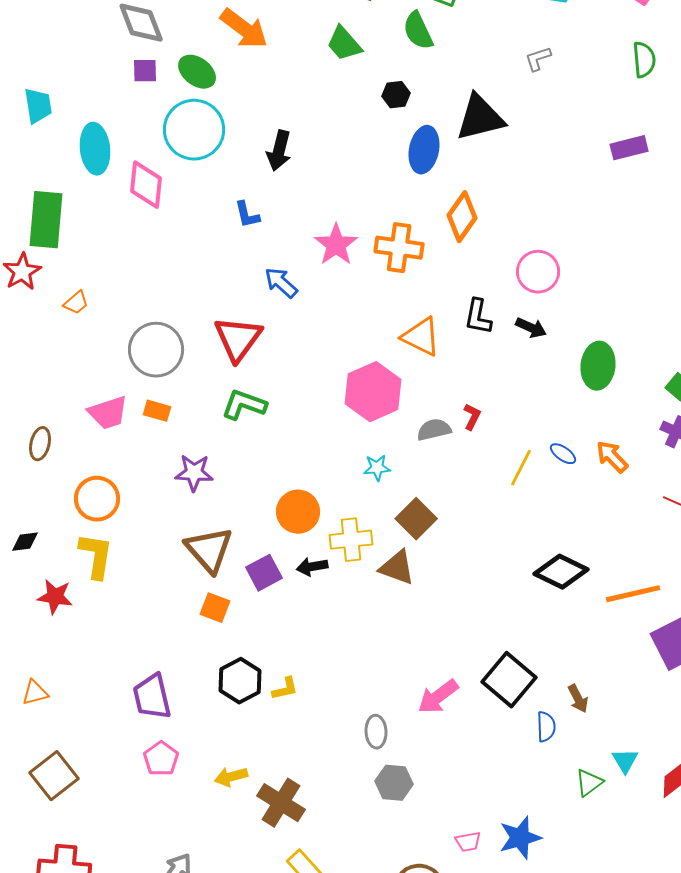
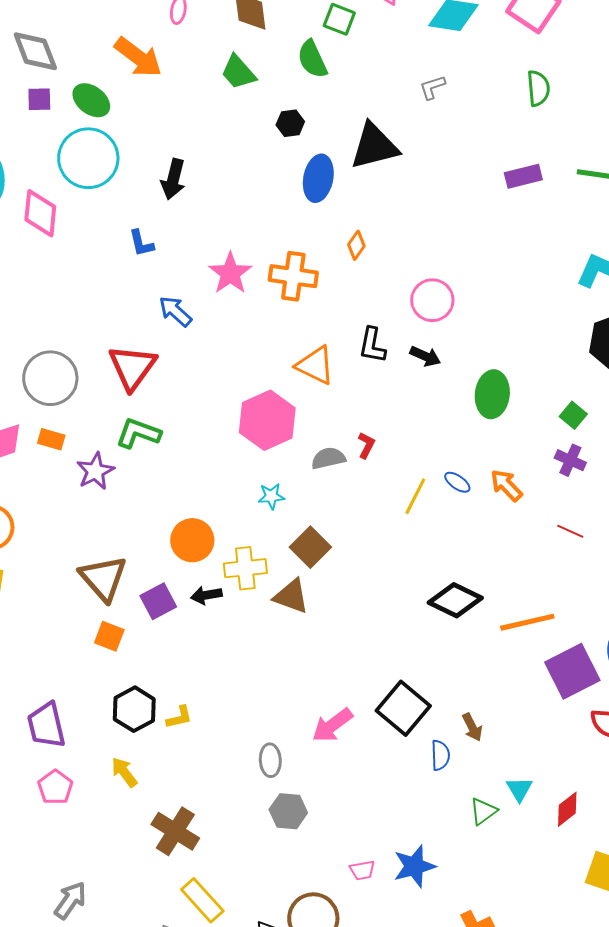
orange diamond: (462, 217) -> (356, 245), size x0.6
purple star: (194, 473) -> (95, 471), moved, turned -30
yellow arrow: (231, 777) -> (124, 772), moved, turned 68

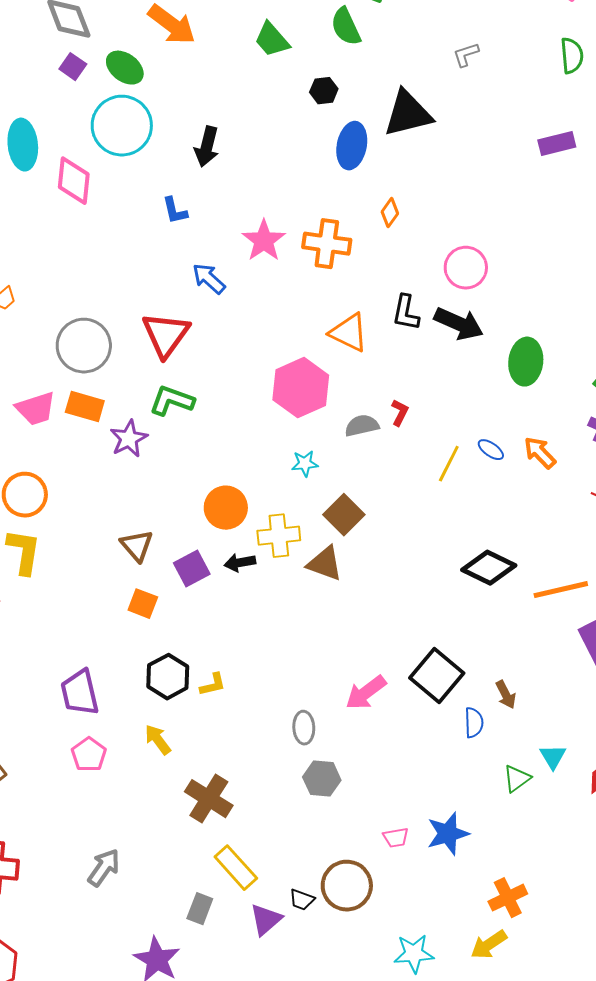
purple square: (39, 99) -> (73, 67), turned 36
black arrow: (425, 356) -> (459, 324), size x1.6
orange rectangle: (51, 439) -> (85, 407), size x1.4
brown triangle: (103, 578) -> (137, 546), size x0.7

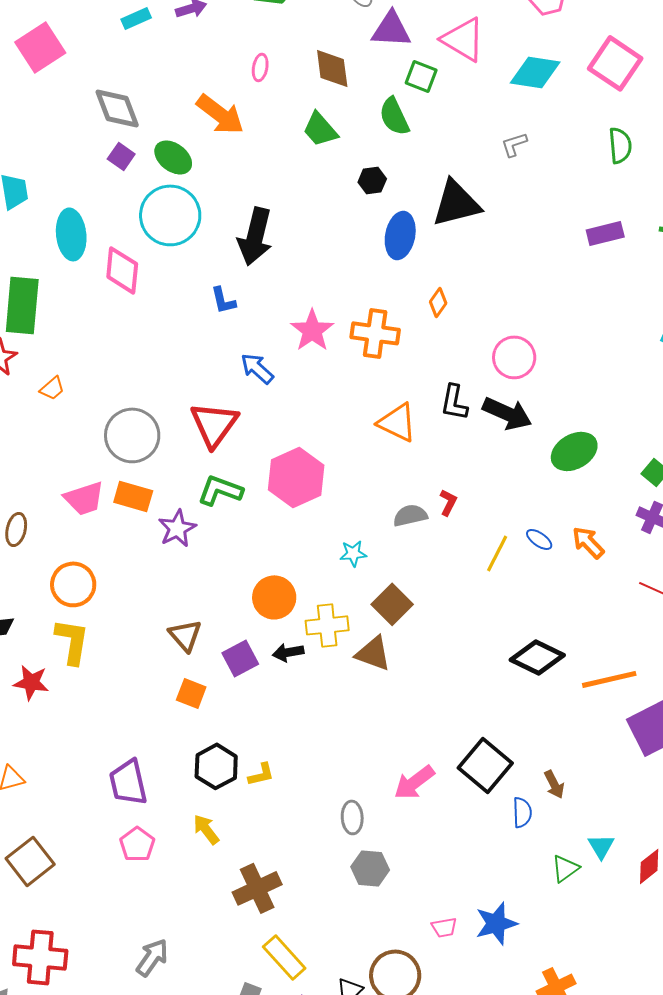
black arrow: (207, 147) -> (255, 236), size x1.4
green ellipse: (526, 362) -> (574, 451), turned 54
pink hexagon: (301, 388) -> (296, 477), moved
brown cross: (209, 799) -> (257, 888), turned 33

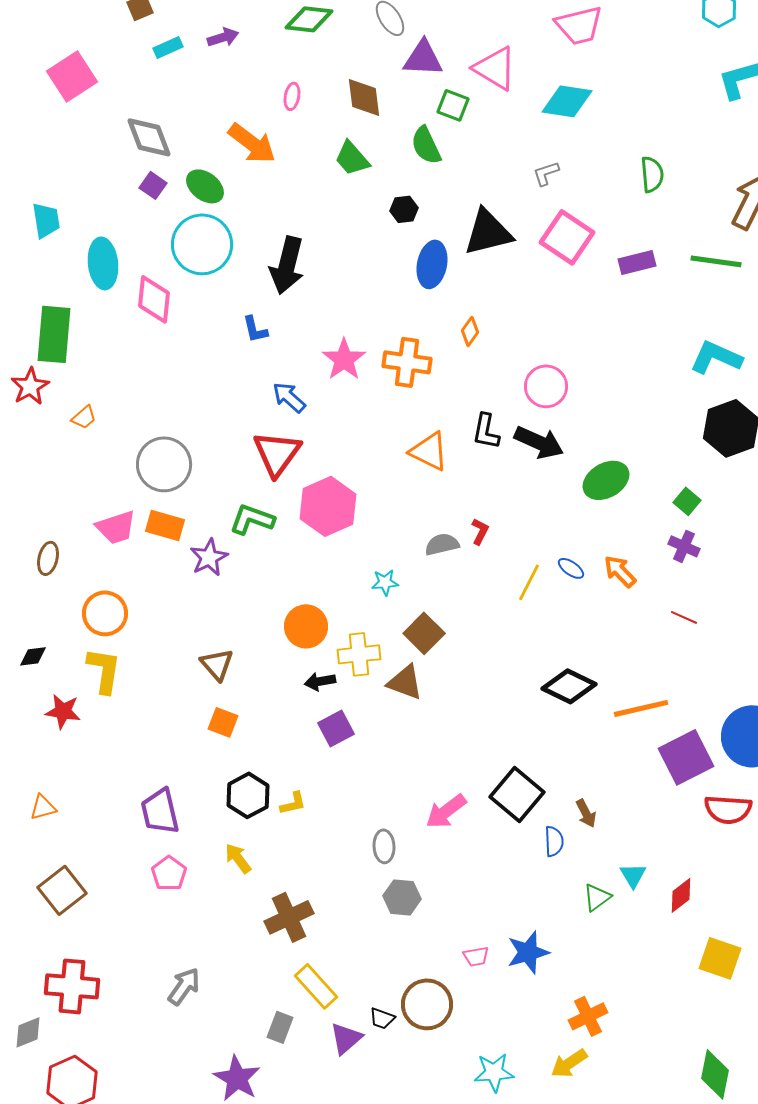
pink square: (615, 63) -> (567, 237), moved
red triangle: (214, 424) -> (277, 453), moved
purple square: (240, 658) -> (336, 728), moved

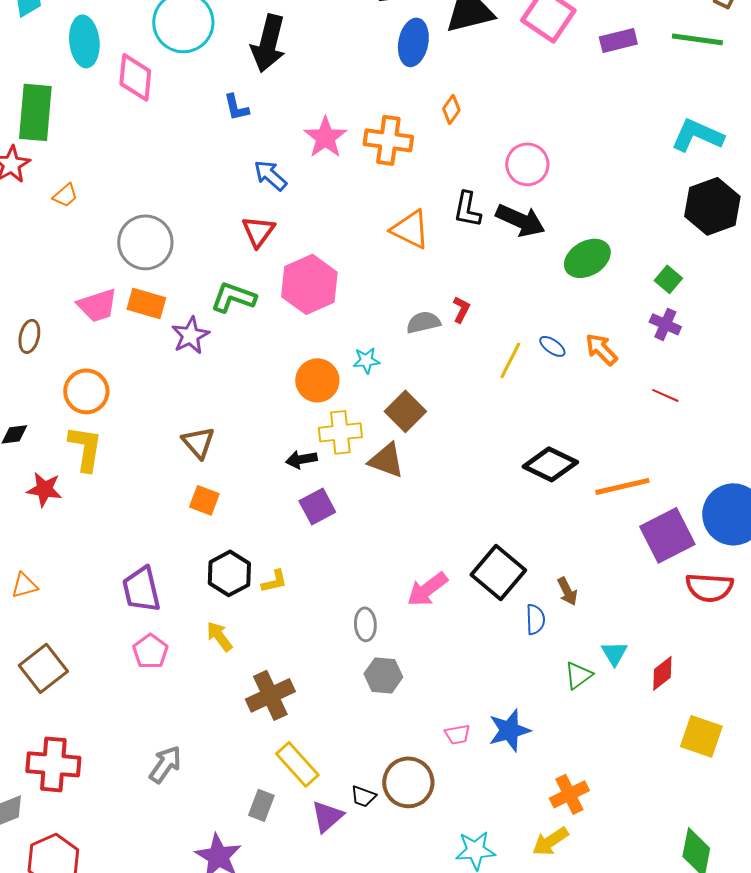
red triangle: (277, 453) -> (258, 231), size x0.7
orange circle: (306, 626) -> (317, 380), moved

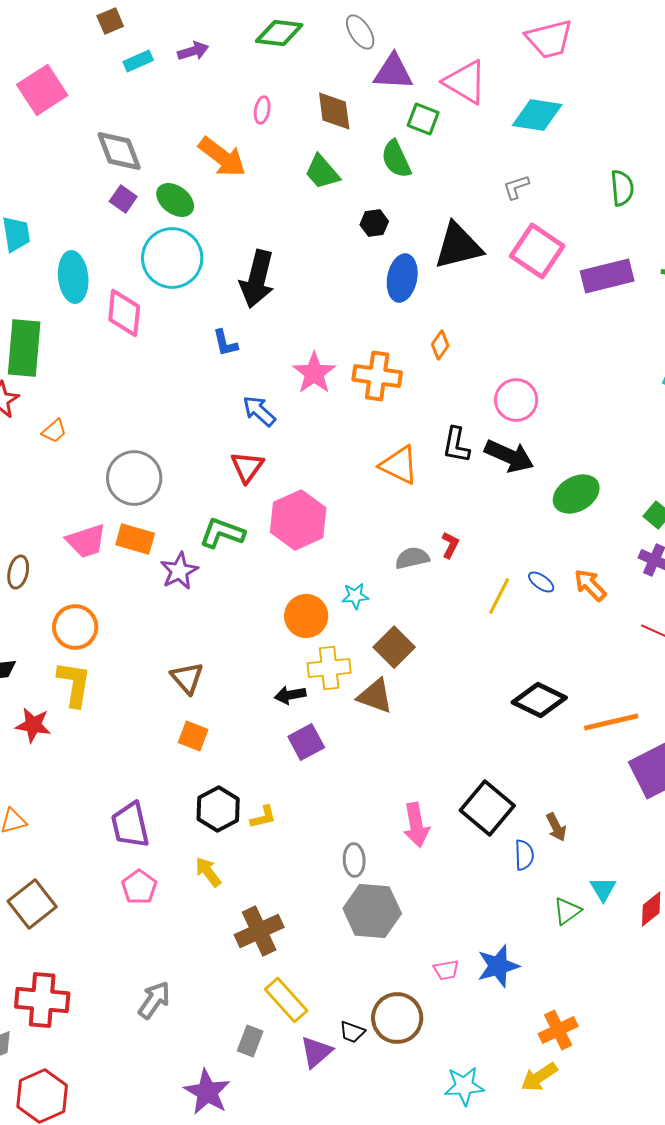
purple rectangle: (618, 40) -> (607, 276), size x1.4
pink arrow: (427, 589) -> (416, 825), turned -63
gray hexagon: (383, 675) -> (372, 911), size x1.5

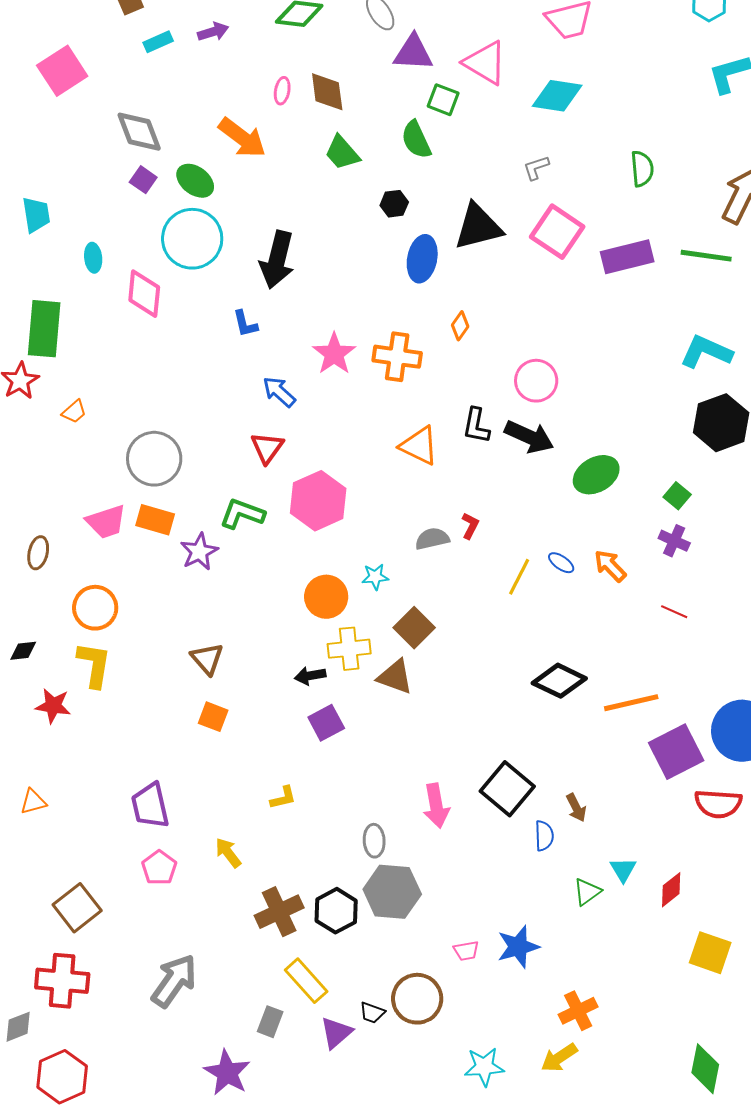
brown diamond: (334, 111) -> (327, 92), moved
cyan ellipse: (73, 277) -> (93, 258), size x0.6
black hexagon: (218, 809) -> (336, 911), moved
brown square: (32, 904) -> (77, 908), moved
gray arrow: (154, 1000) -> (174, 981), size x1.4

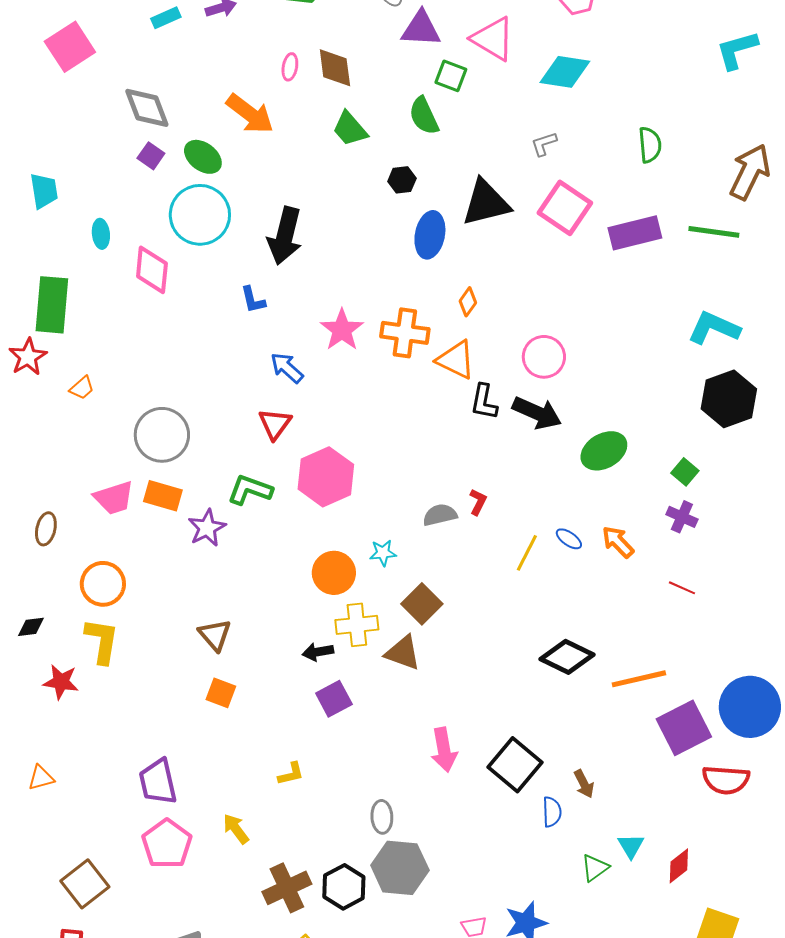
orange triangle: (419, 446) -> (456, 360), moved
pink arrow: (436, 806) -> (444, 750), moved
pink pentagon: (159, 868) -> (167, 844), size x1.4

